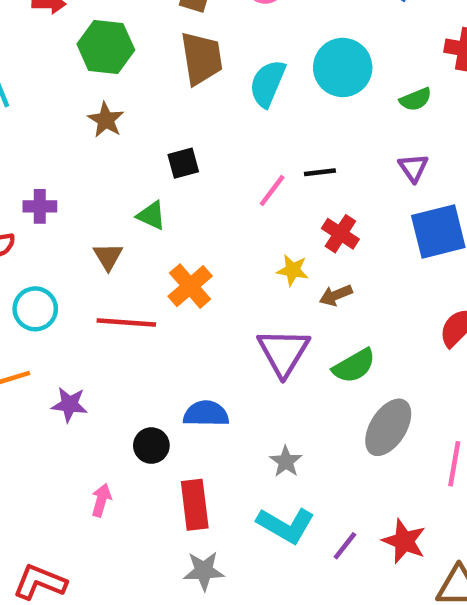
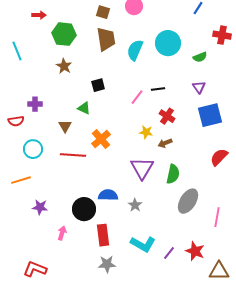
green semicircle: (354, 366) -> (173, 174), turned -48
purple star: (69, 405) -> (40, 207), moved
black circle: (151, 446) -> (84, 209), size x1.5
gray star: (286, 461) -> (135, 205), moved

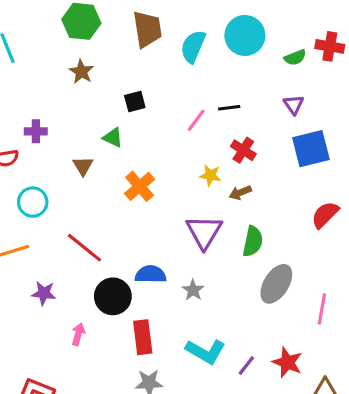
red cross: (222, 35) -> (330, 46), moved
red line: (73, 155) -> (85, 248), moved, turned 35

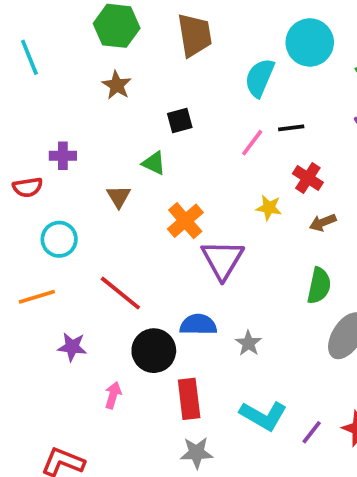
cyan semicircle: (193, 46) -> (260, 78), moved
brown arrow: (240, 193) -> (323, 223), moved
purple triangle: (204, 232) -> (222, 260), moved

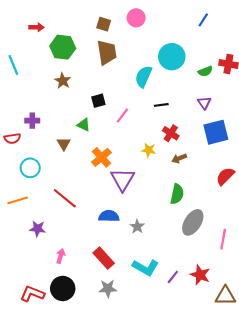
pink line: (252, 143) -> (122, 115), moved
black circle: (154, 351) -> (63, 288), moved
red rectangle: (189, 399) -> (104, 258), turned -35

